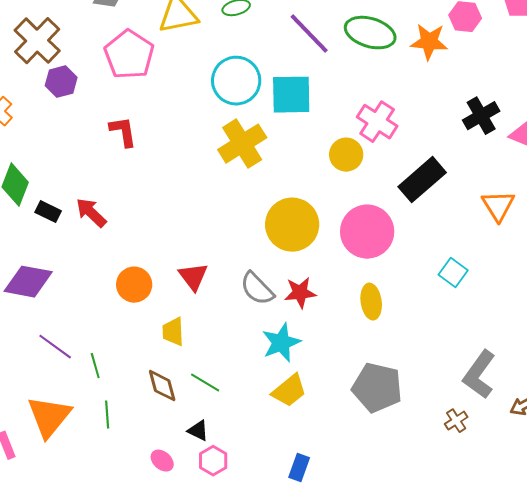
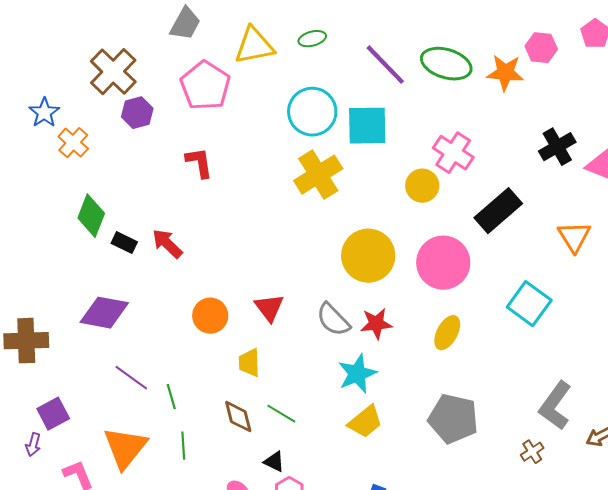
cyan square: (453, 273) -> (529, 304), size x1.5
yellow ellipse: (371, 302) -> (447, 333), turned 36

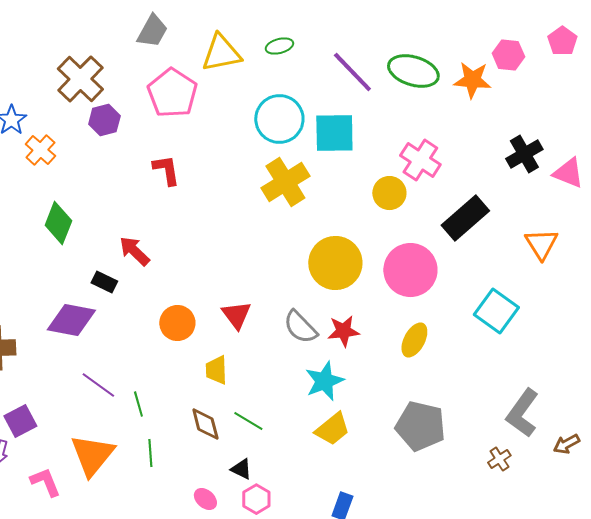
black rectangle: (124, 243) -> (104, 282), moved

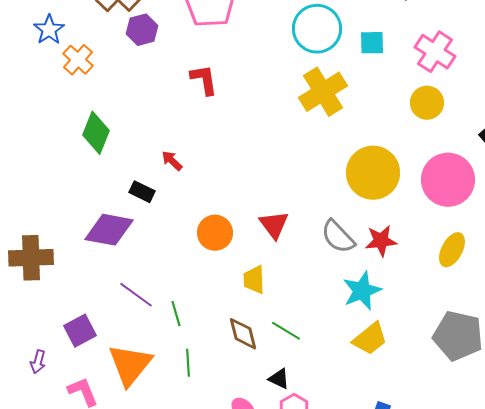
cyan square: (334, 133) -> (372, 43), size x0.6
pink cross: (420, 160) -> (435, 52), moved
red arrow: (134, 251) -> (172, 161), size x0.7
purple square: (20, 421) -> (80, 331), moved

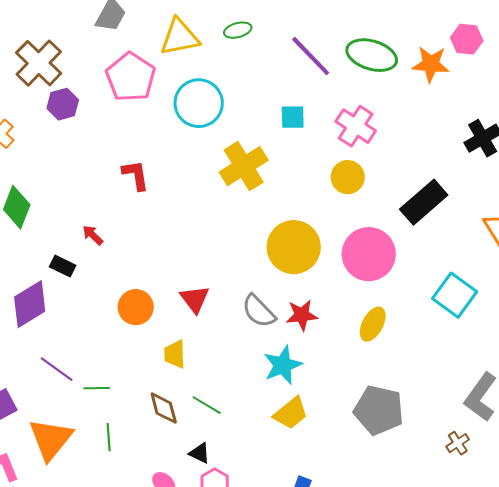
cyan circle: (317, 29) -> (199, 103), moved
red L-shape: (204, 80) -> (136, 175), moved
purple diamond: (109, 230) -> (30, 304), turned -42
green line: (176, 314) -> (97, 388), turned -75

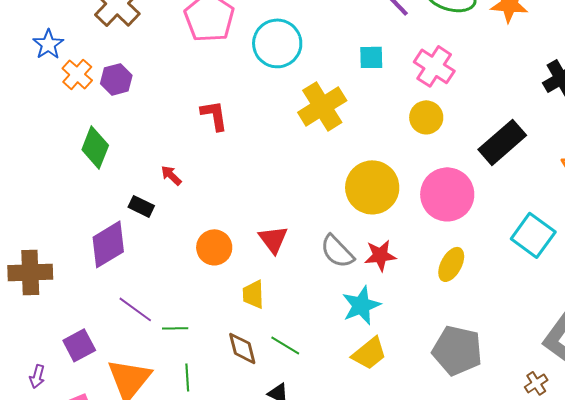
purple hexagon: (63, 104) -> (116, 79), moved

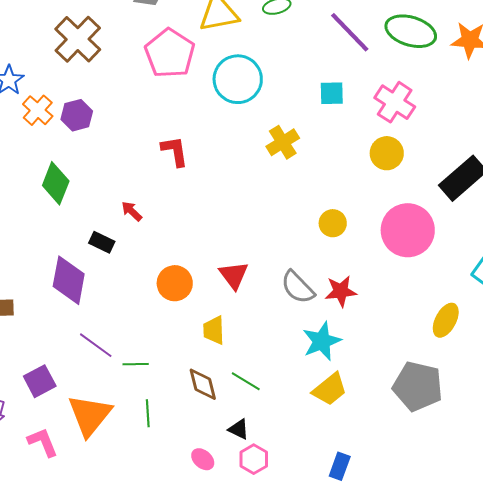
yellow cross: (322, 106) -> (283, 142), size x0.7
yellow circle: (372, 187) -> (333, 223), size x0.5
purple diamond: (108, 244) -> (69, 280), turned -48
yellow ellipse: (451, 264) -> (446, 320), moved

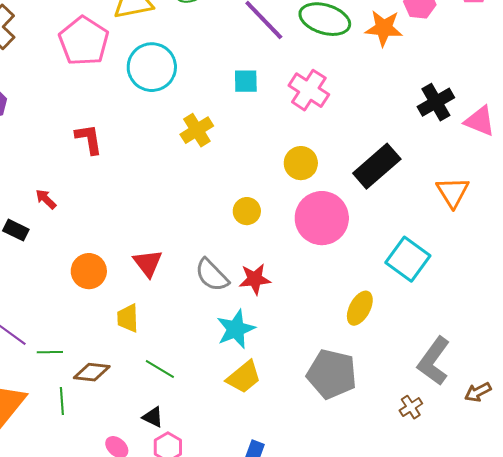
yellow circle: (387, 153) -> (301, 163), moved
brown diamond: (203, 384) -> (92, 372), moved, turned -69

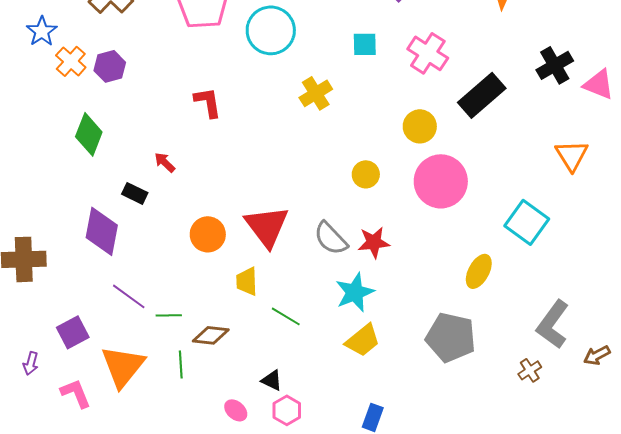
black rectangle: (377, 166) -> (482, 95), moved
red triangle: (148, 263) -> (267, 226), size x1.5
green line: (160, 369) -> (286, 316), moved

